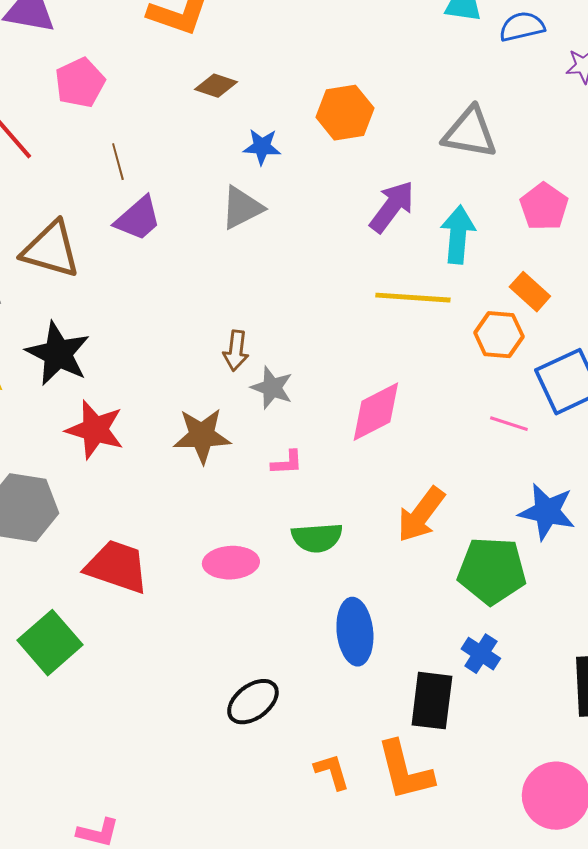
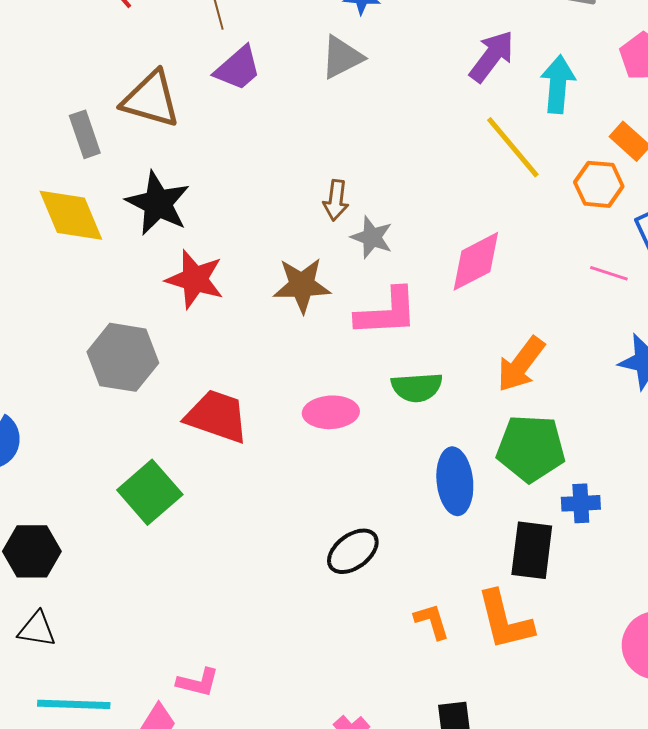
yellow line: (413, 298) -> (513, 147), turned 46
pink L-shape: (287, 463) -> (387, 312), size x2.0
green pentagon: (492, 571) -> (531, 448), moved
blue cross: (481, 654) -> (581, 503), turned -36

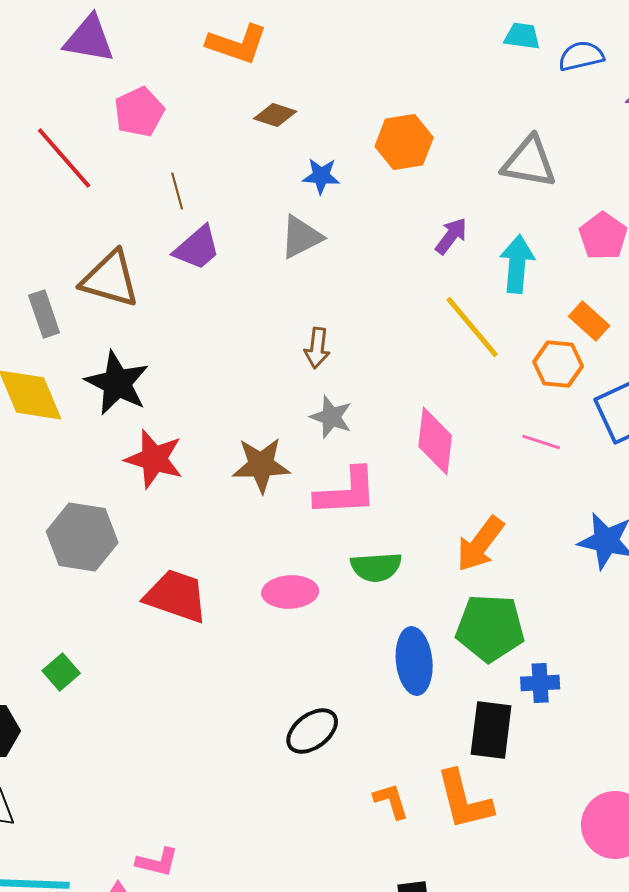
purple arrow: (492, 56) -> (451, 236), size x0.7
brown arrow: (336, 200) -> (317, 348), moved
pink diamond: (476, 261) -> (435, 441), turned -56
pink line: (609, 273) -> (541, 442), moved
green square: (150, 492) -> (61, 672), moved, size x0.6

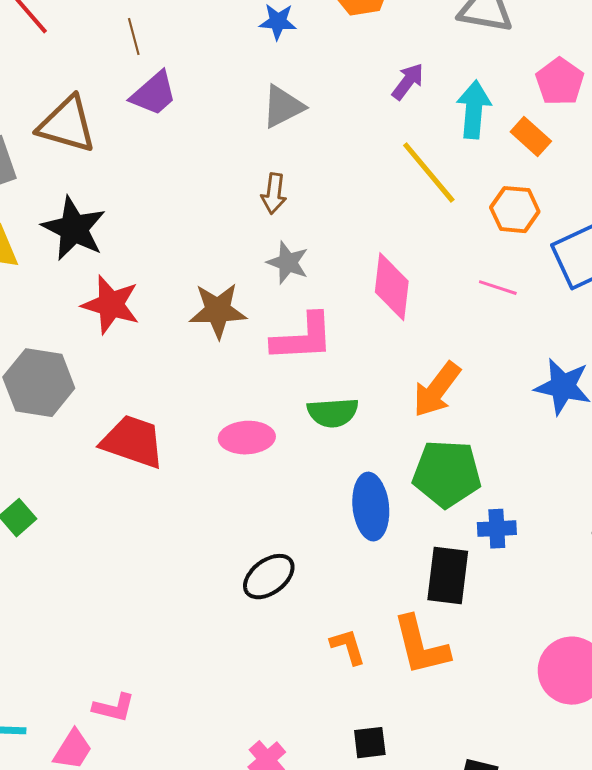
gray triangle: (301, 237) -> (283, 107), moved
orange rectangle: (589, 321) -> (531, 137), moved

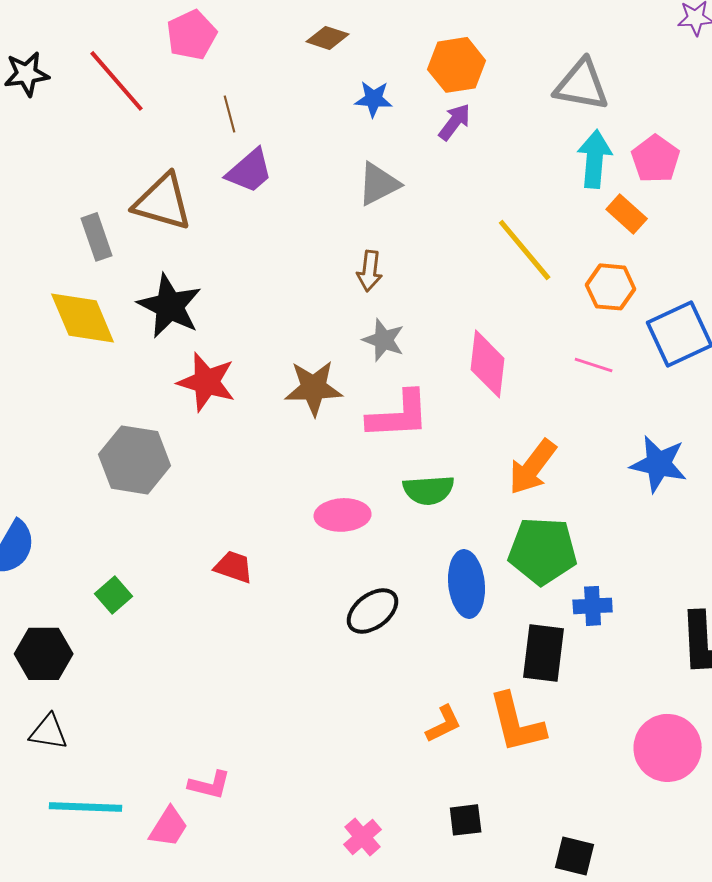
purple arrow: (408, 82) -> (455, 122), moved
cyan arrow: (474, 110) -> (595, 159), moved
red trapezoid: (133, 442) -> (234, 567), moved, size x0.6
black ellipse: (269, 577) -> (373, 611), moved
orange L-shape: (348, 647) -> (444, 724), turned 81

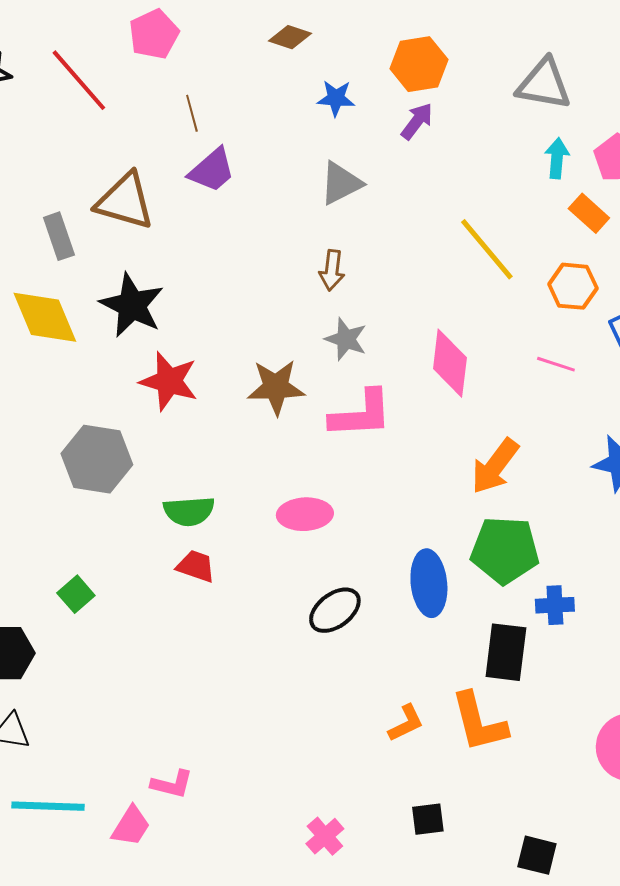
cyan arrow: (595, 159) -> (557, 158), size x0.7
green semicircle: (429, 490) -> (189, 511), moved

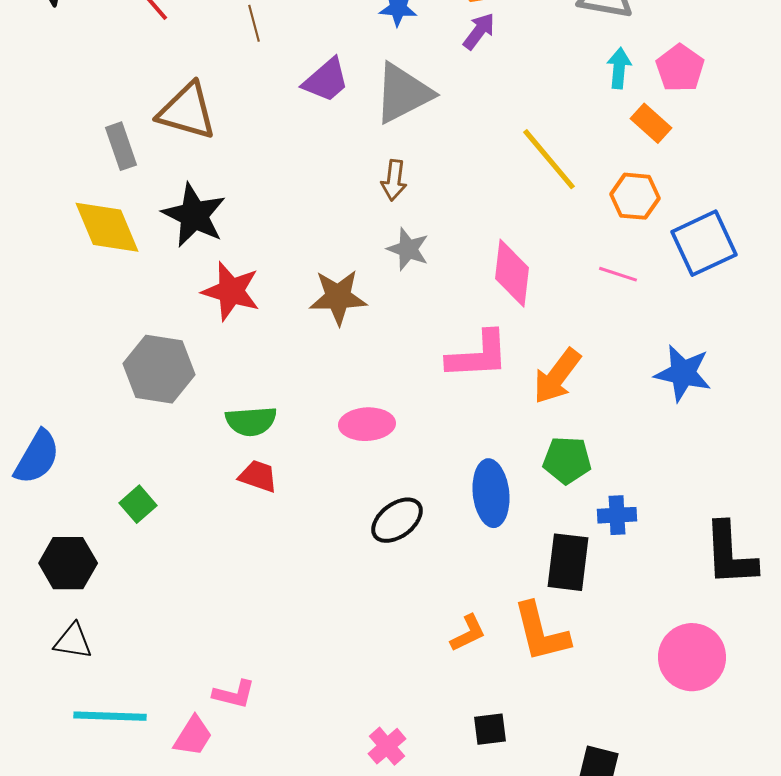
purple trapezoid: (212, 170) -> (326, 80), moved
gray triangle: (341, 183) -> (403, 93), size x1.4
pink L-shape: (361, 414) -> (478, 355), moved
green pentagon: (505, 550) -> (567, 460), size x0.7

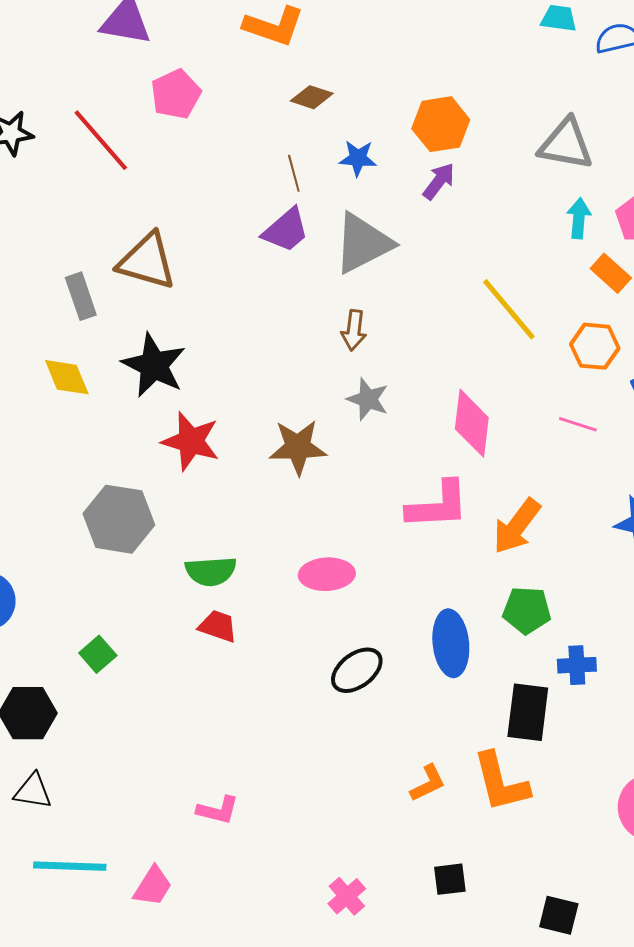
brown line: (254, 23) -> (294, 173), moved
yellow diamond: (107, 227) -> (67, 377), size x0.7
pink L-shape: (234, 694) -> (218, 810), moved

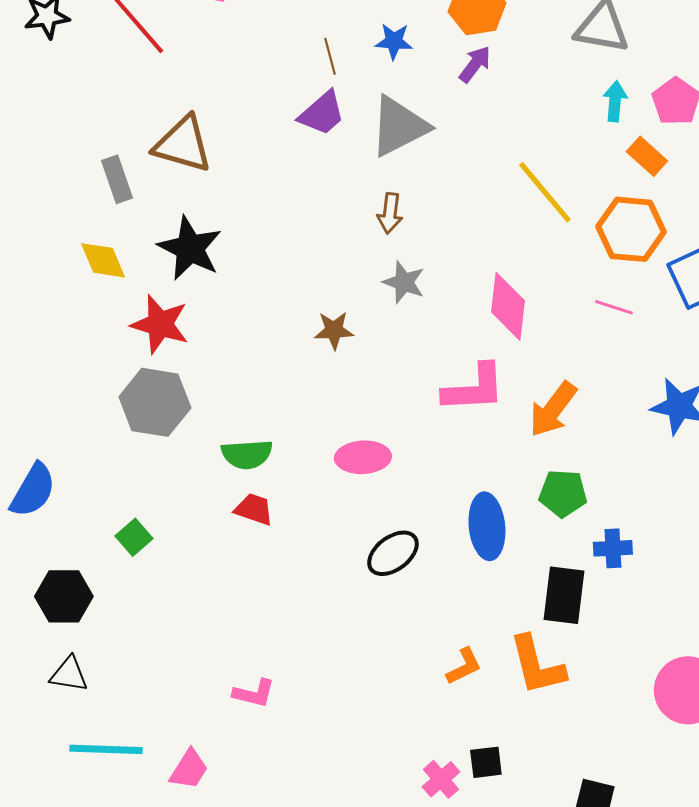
orange hexagon: (595, 346) -> (631, 229), size x1.4
red star: (191, 441) -> (160, 324), moved
brown star: (298, 447) -> (334, 330), size x0.7
pink cross: (347, 896) -> (441, 779), moved

